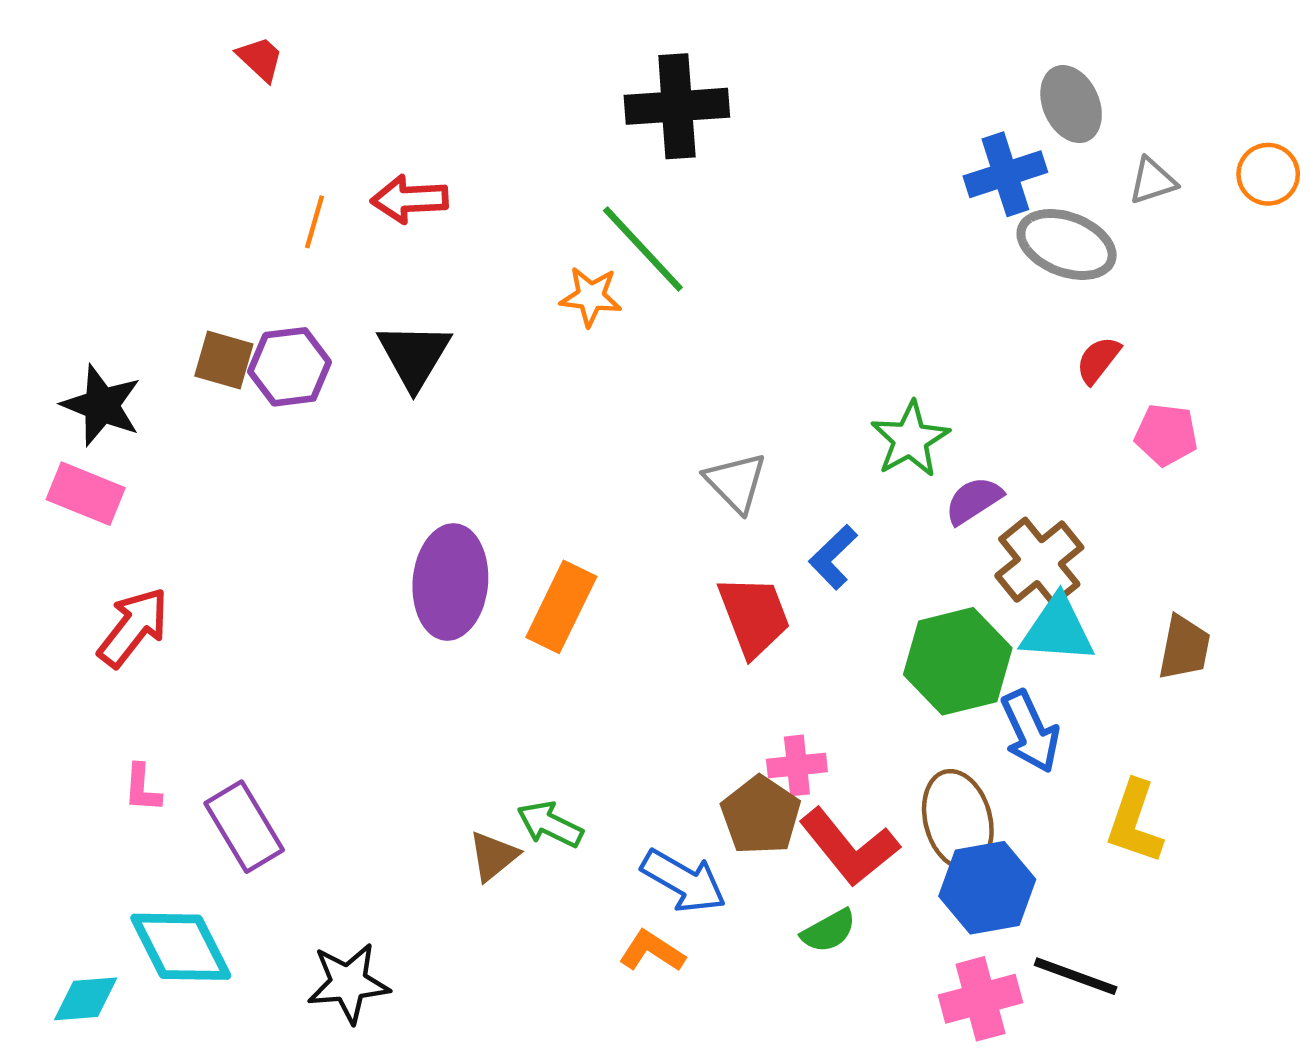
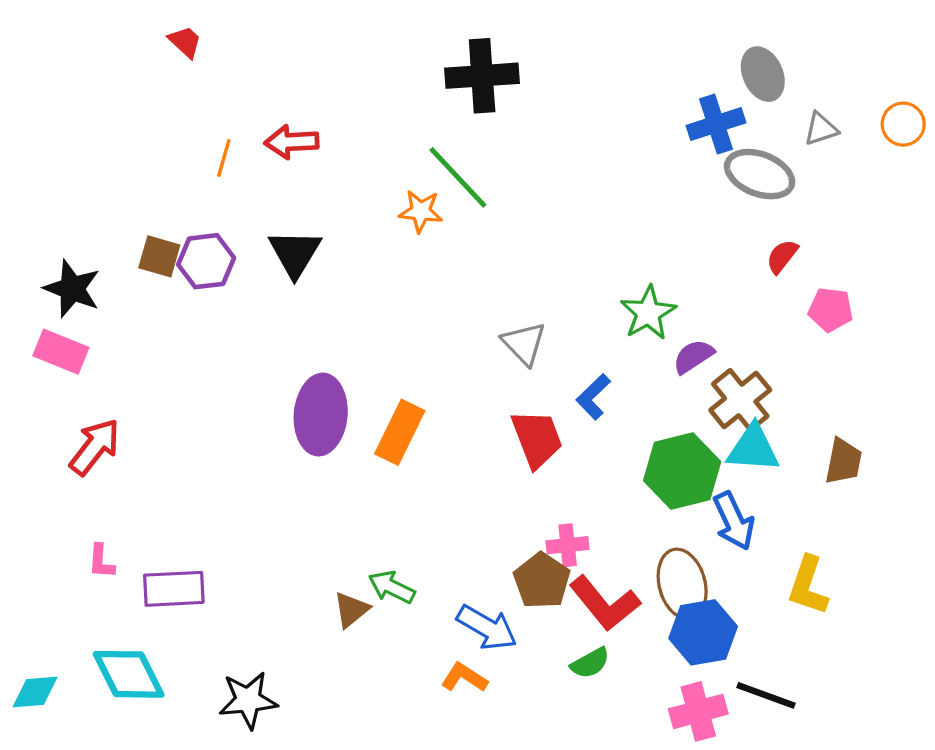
purple rectangle: (244, 827) -> (174, 589), turned -62
cyan diamond: (86, 999) -> (35, 692), moved

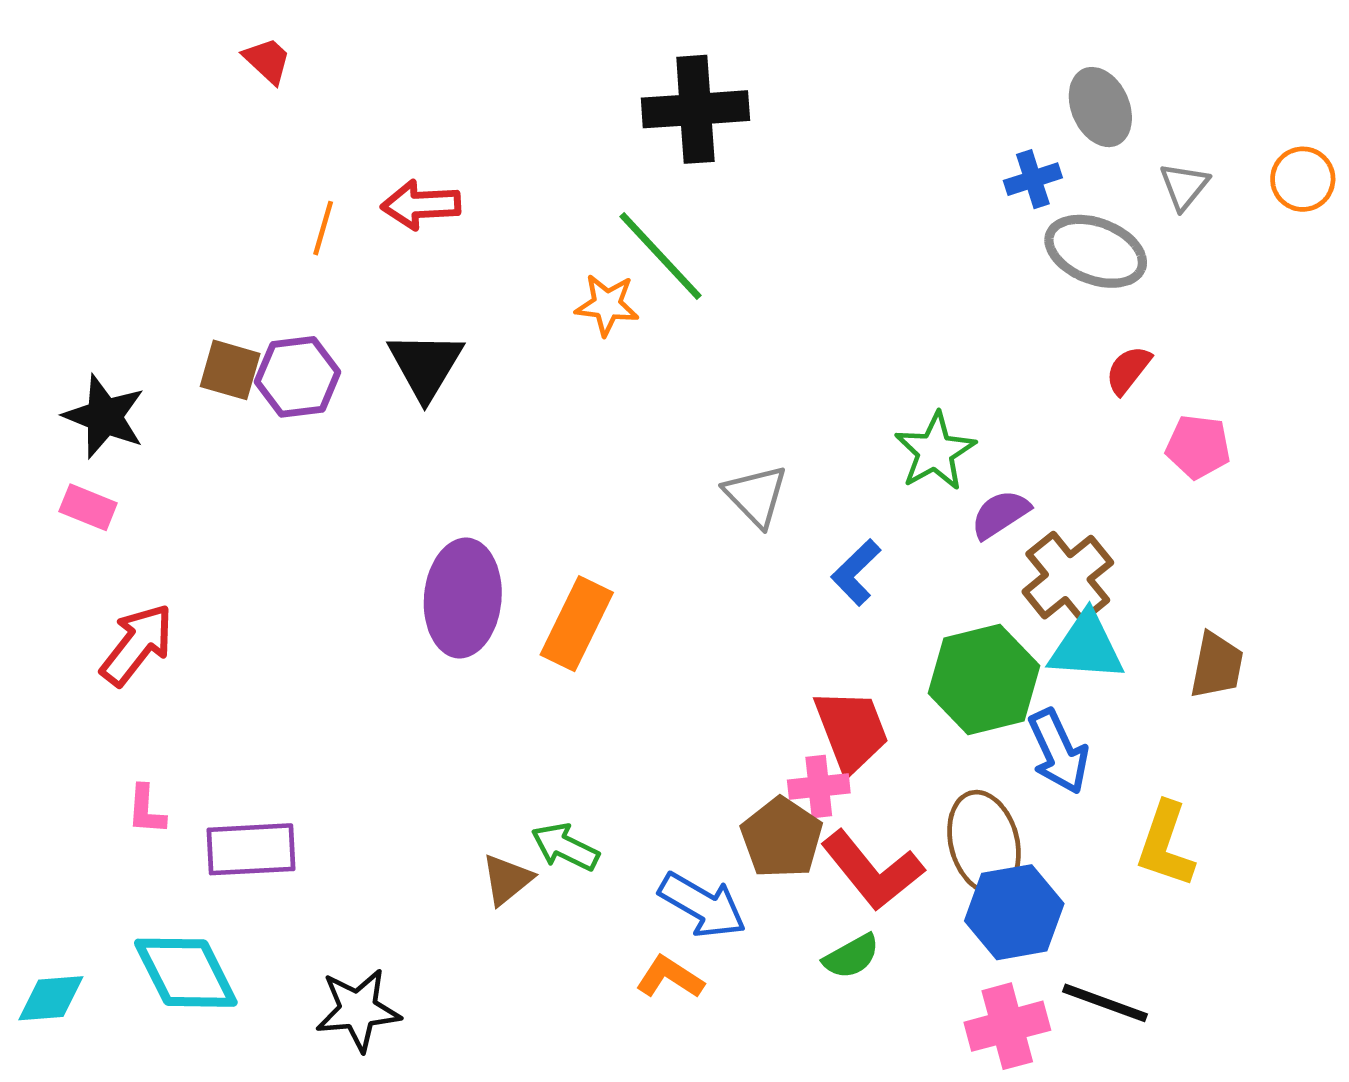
blue cross: (716, 124) -> (1033, 179), size x0.7
gray triangle: (821, 129) -> (1184, 186), turned -33
pink rectangle: (61, 352) -> (88, 507), size x0.7
red trapezoid: (537, 439) -> (851, 731), moved

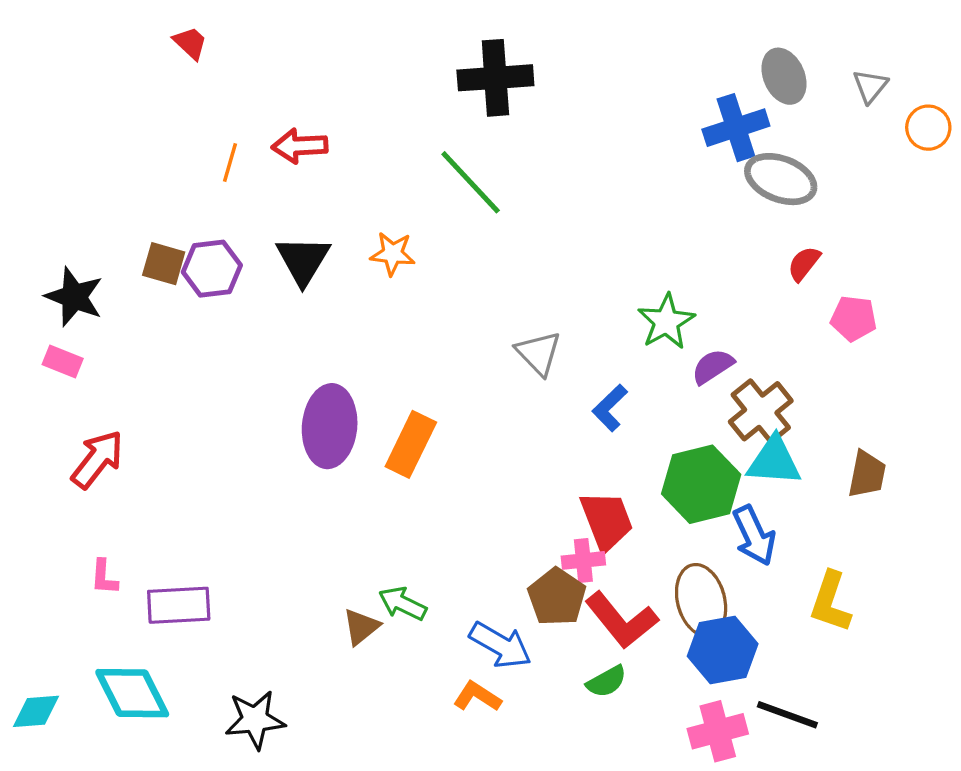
blue cross: (1033, 179) -> (736, 128), size x1.6
gray triangle: (1184, 186) -> (870, 86), moved
orange star: (607, 305) -> (393, 254), moved

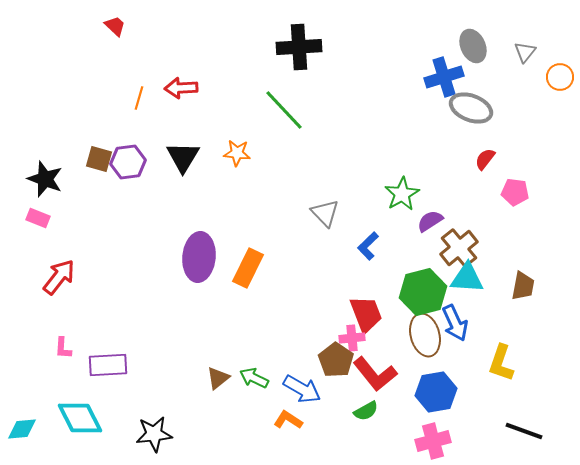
brown ellipse: (701, 600) -> (425, 335), moved
green arrow: (403, 604) -> (254, 378), moved
black line: (787, 715) -> (524, 431), moved

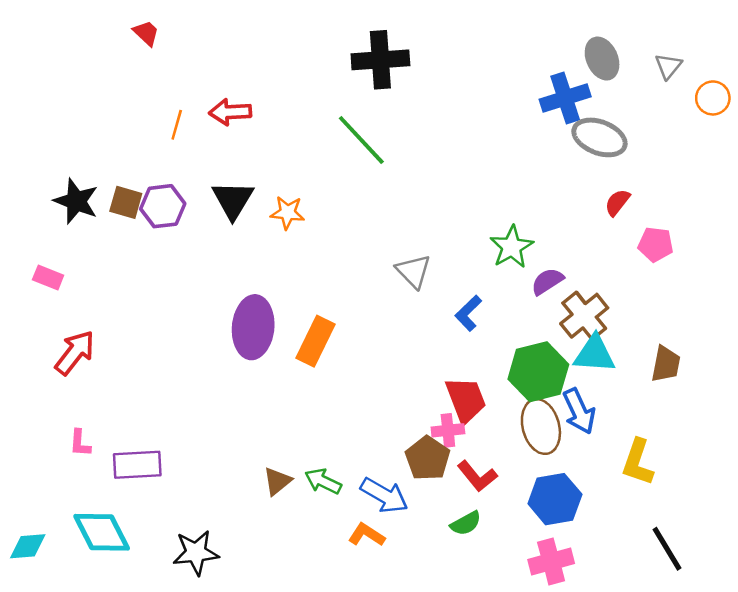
orange star: (237, 153) -> (288, 213), moved
black star: (45, 179) -> (76, 201), moved
red L-shape: (375, 374) -> (477, 476), size x0.7
black line: (524, 431) -> (667, 549), turned 39

